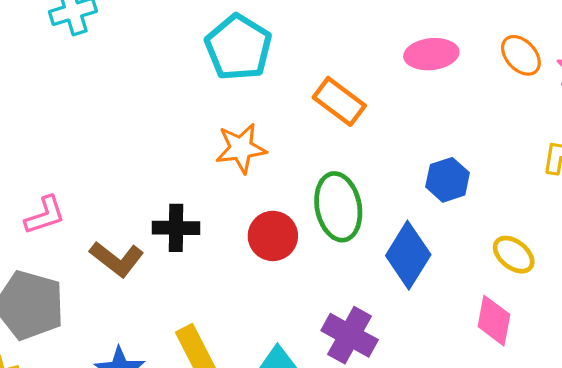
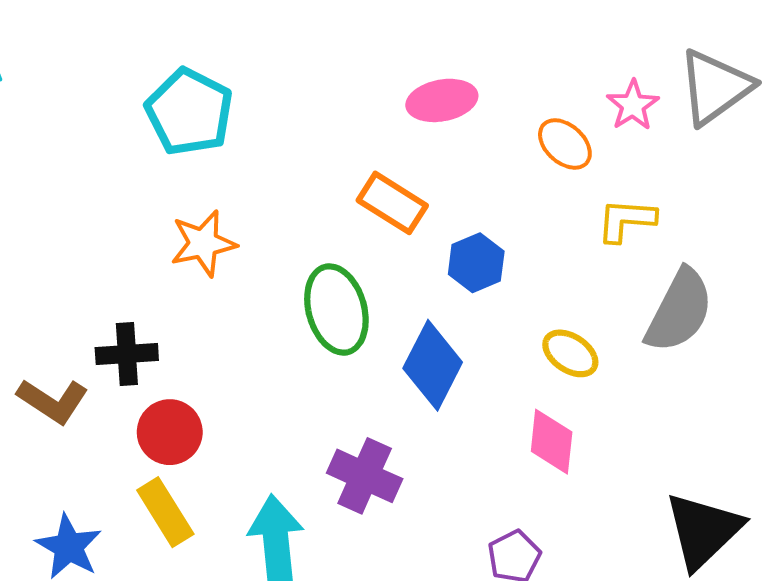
orange ellipse: (521, 55) -> (565, 144), moved
orange rectangle: (339, 101) -> (392, 203), moved
red circle: (273, 236) -> (170, 432), moved

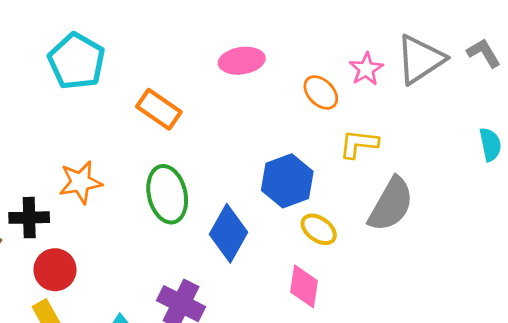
orange rectangle: (392, 203) -> (159, 109), moved
orange star: (203, 243) -> (80, 182), moved
blue hexagon: (476, 263) -> (287, 181), moved, size x1.4

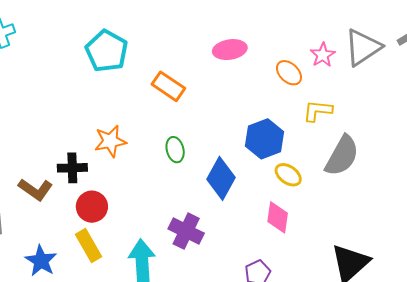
green ellipse: (167, 194) -> (175, 150), size x0.6

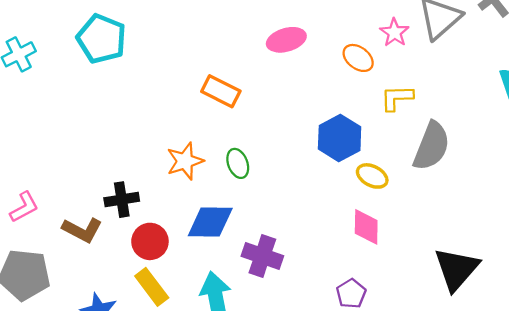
cyan pentagon: (107, 51) -> (102, 39), moved
orange star: (110, 141) -> (185, 161), moved
blue diamond: (221, 178) -> (210, 222), moved, turned 69

